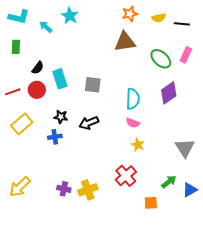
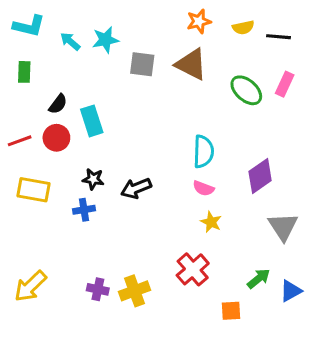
cyan star: (70, 16) -> (105, 40), moved, turned 30
brown triangle: (125, 42) -> (191, 64), turned 35
gray square: (93, 85) -> (142, 64), moved
purple diamond: (169, 93) -> (260, 176), moved
yellow rectangle: (22, 124) -> (33, 190), turned 50

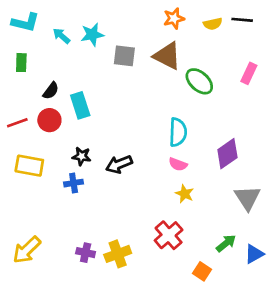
black line: (278, 37) -> (242, 20), moved
green ellipse: (246, 90) -> (199, 81), moved
orange square: (231, 311) -> (202, 271), turned 36

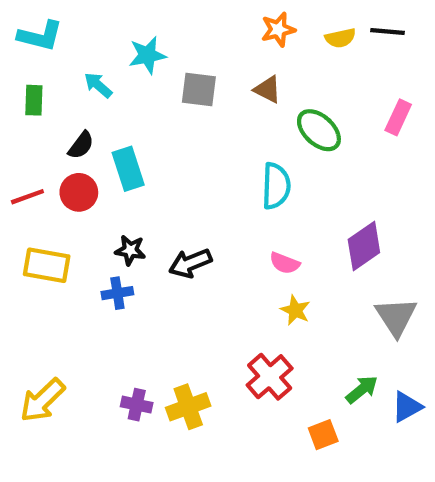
cyan arrow: (61, 36) -> (98, 85), moved
brown triangle: (167, 56) -> (267, 89), size x0.6
cyan semicircle: (178, 132) -> (276, 186), moved
orange square: (202, 271) -> (323, 435), turned 36

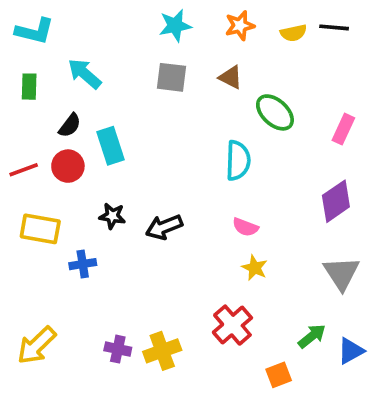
cyan star: (147, 55) -> (175, 26), moved
cyan arrow: (98, 85) -> (85, 74), size x1.4
pink rectangle: (398, 117) -> (343, 129), moved
purple diamond: (364, 246) -> (336, 201), moved
blue cross: (117, 293) -> (83, 264), moved

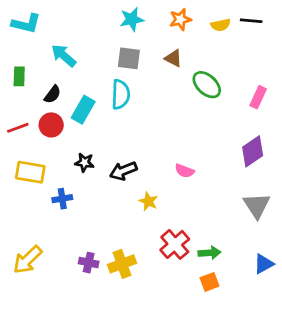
green rectangle: (29, 87) -> (19, 76), moved
cyan rectangle: (110, 146) -> (83, 110), turned 48
cyan semicircle: (238, 161) -> (121, 94), moved
yellow star: (255, 268) -> (148, 201), moved
green arrow: (312, 336) -> (209, 253), moved, turned 35

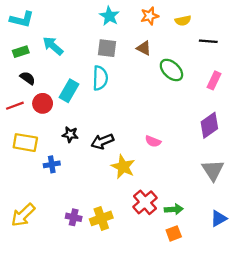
cyan star: (132, 19) -> (109, 16), turned -30
black line: (251, 21) -> (208, 41), moved
green rectangle: (19, 76) -> (21, 52), moved, turned 70
black semicircle: (53, 94) -> (28, 78), moved, turned -91
yellow star: (148, 201) -> (123, 167), size x1.5

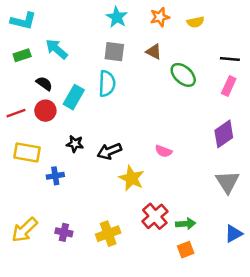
black line: (208, 41) -> (230, 59), moved
black semicircle: (28, 78) -> (44, 84), moved
purple cross: (74, 217) -> (64, 232), moved

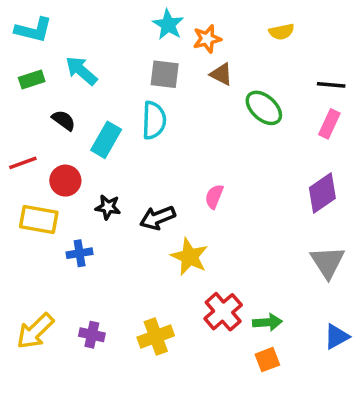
orange star: (160, 17) -> (207, 39), moved
red circle: (45, 111) -> (65, 181), moved
pink semicircle: (164, 151) -> (214, 197), moved, turned 91

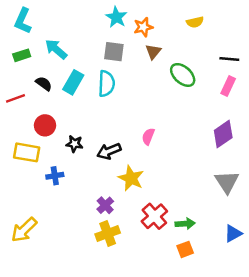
cyan L-shape: (33, 30) -> (23, 21), turned 100
brown triangle: (221, 74) -> (153, 52), turned 42
cyan rectangle: (106, 140) -> (73, 82), moved
red line: (23, 163) -> (15, 98), moved
purple cross: (92, 335) -> (105, 205), moved, turned 35

